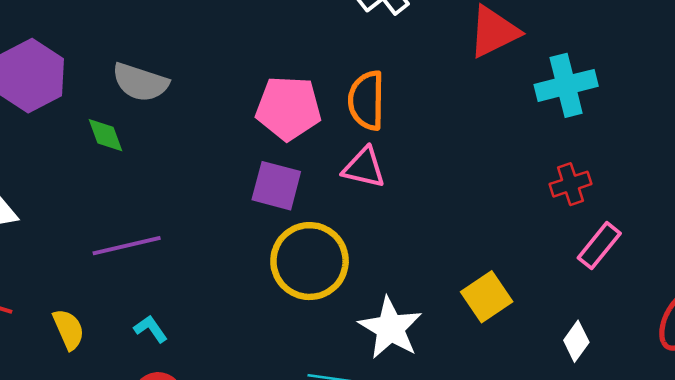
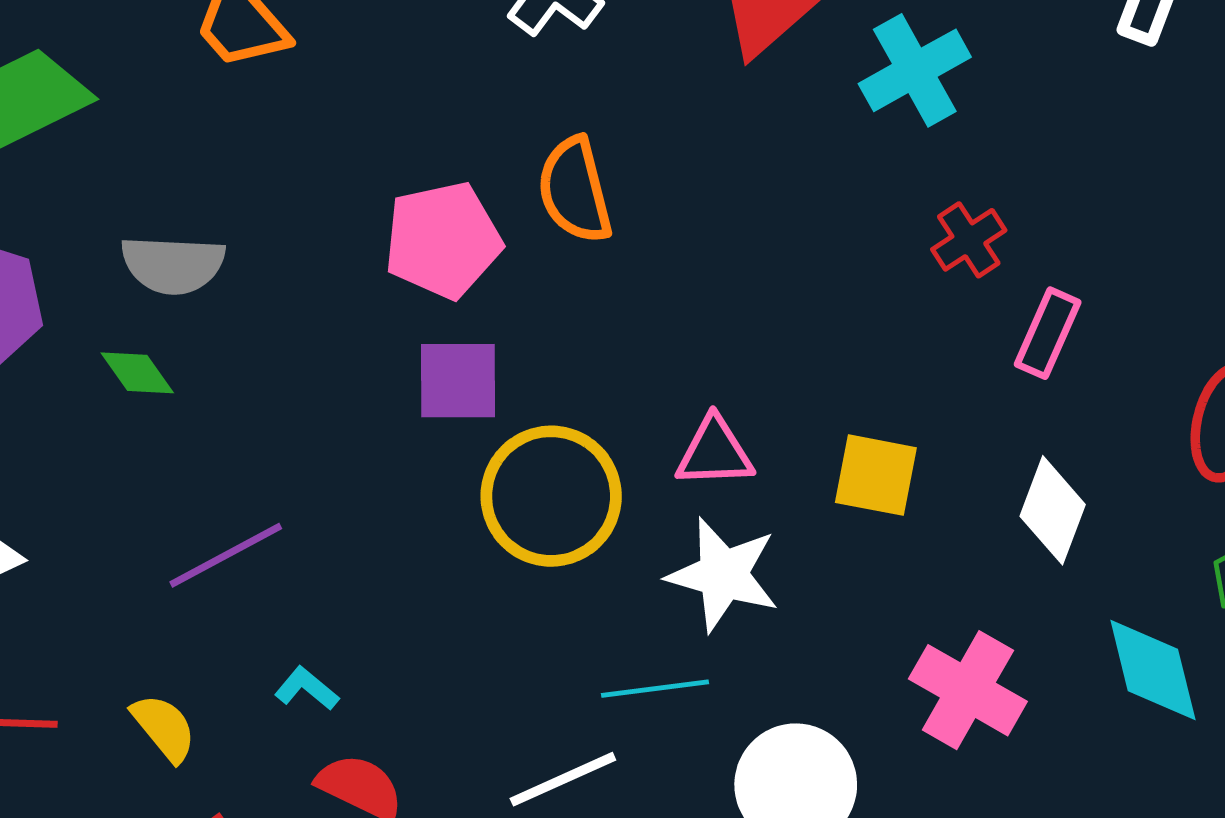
pink triangle: (364, 168) -> (715, 452), moved
yellow square: (487, 297) -> (876, 475), turned -30
white diamond: (576, 341) -> (1053, 510), size x1.4

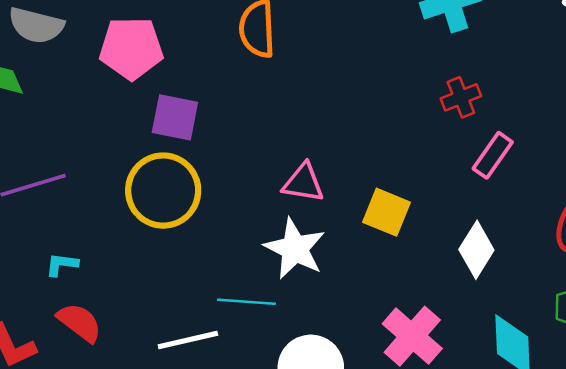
pink pentagon: (443, 240) -> (131, 48), moved
yellow circle: (551, 496) -> (163, 191), moved
cyan L-shape: (307, 689) -> (62, 265), turned -44

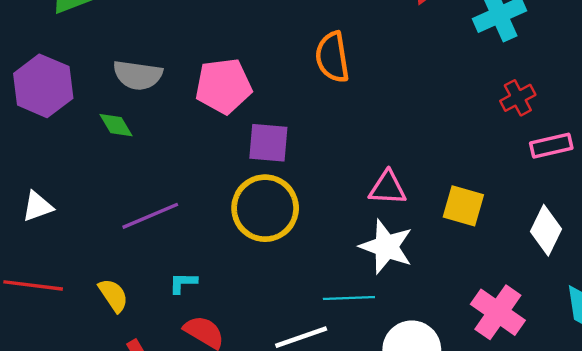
pink rectangle: (493, 155) -> (551, 146), turned 48

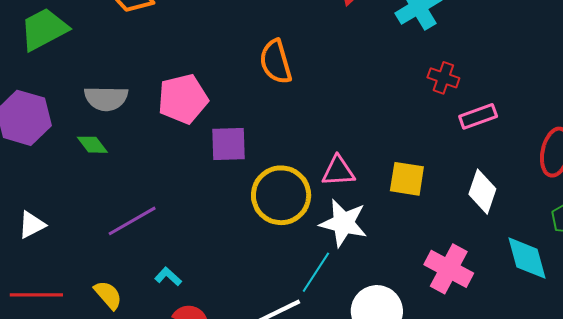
red cross: (518, 98) -> (443, 78), turned -36
yellow circle: (265, 208) -> (281, 195), moved
cyan L-shape: (183, 283) -> (168, 277), turned 48
cyan line: (349, 298) -> (316, 272), turned -48

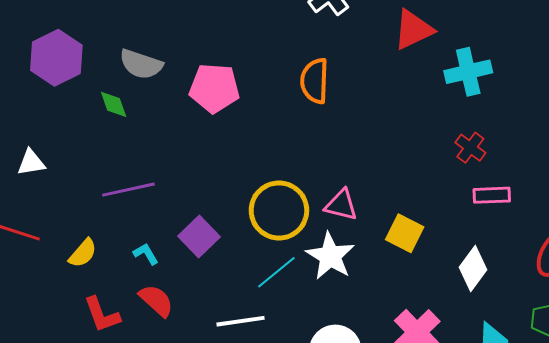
purple square: (228, 144) -> (199, 236), moved, turned 30
cyan line: (316, 272) -> (276, 272), moved
yellow semicircle: (108, 295) -> (83, 253), turned 64

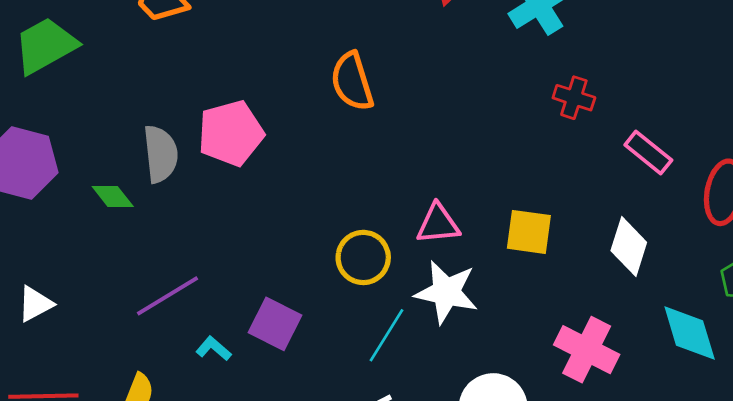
gray semicircle: (141, 64) -> (161, 154), moved, turned -96
pink rectangle: (492, 195) -> (648, 152), moved, turned 60
yellow circle: (279, 210) -> (363, 257), size x0.7
cyan L-shape: (146, 254) -> (214, 349), moved

